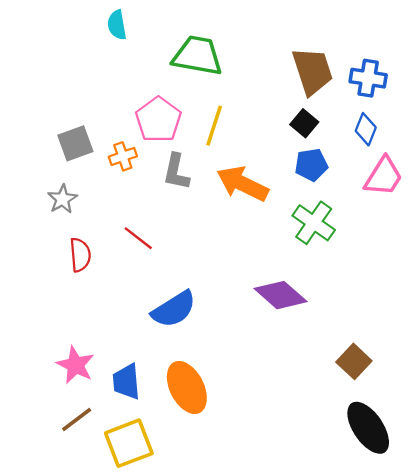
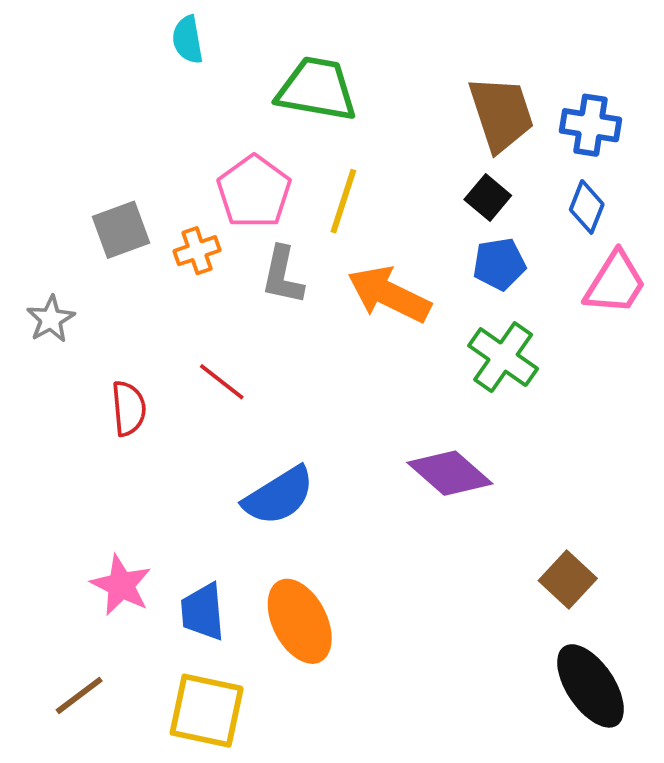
gray star: (62, 199) -> (51, 319), moved
brown line: (77, 419) -> (79, 695), moved
yellow square: (129, 443) -> (207, 711), turned 33

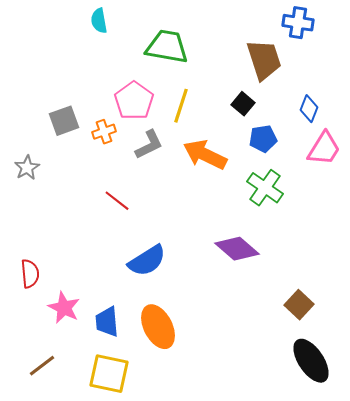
blue cross: (591, 125) -> (298, 23), moved
black square: (488, 197) -> (243, 104), moved
gray L-shape: (283, 275) -> (149, 145), turned -128
red semicircle: (129, 408) -> (30, 274), moved

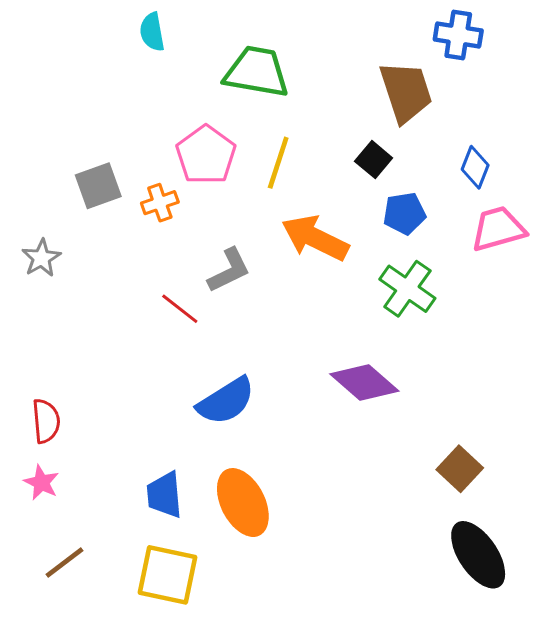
gray L-shape: (149, 145) -> (229, 270), moved
pink trapezoid: (324, 149) -> (498, 229), turned -138
pink star: (64, 308) -> (41, 483), moved, size x0.7

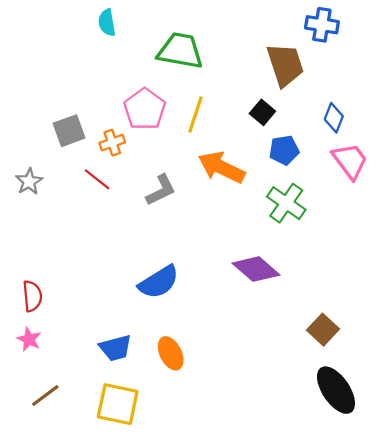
pink trapezoid: (498, 229) -> (350, 161), turned 69
red line: (180, 309) -> (97, 179), moved
blue trapezoid: (164, 495) -> (116, 348), turned -100
orange ellipse: (243, 503) -> (171, 353), size x0.7

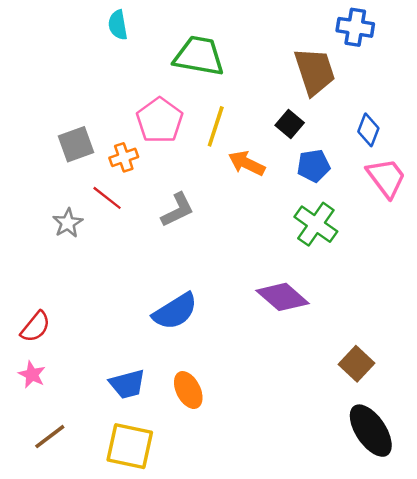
orange arrow: (221, 167) -> (247, 163), moved, size x0.7
gray star: (29, 182) -> (68, 223), moved
red semicircle: (32, 296) -> (36, 327), turned 44

